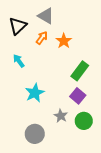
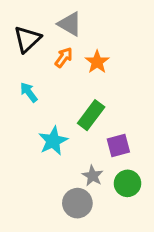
green rectangle: (80, 71) -> (91, 115), moved
purple square: (78, 96) -> (118, 145), turned 35
gray circle: (35, 134) -> (77, 203), moved

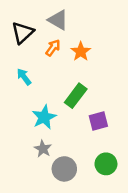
gray star: (93, 176) -> (43, 149), moved
green circle: (127, 183) -> (106, 164), moved

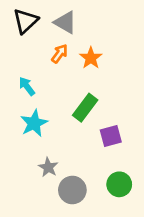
black triangle: (23, 33) -> (25, 21), moved
cyan star: (44, 117) -> (34, 123), moved

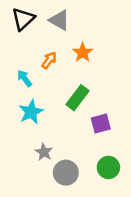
orange arrow: (60, 54) -> (49, 60), moved

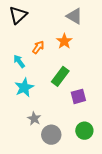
gray triangle: (59, 20) -> (74, 16), moved

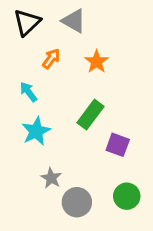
gray triangle: (74, 16) -> (74, 21), moved
orange arrow: (38, 47) -> (51, 59), moved
purple square: (78, 96) -> (118, 145), turned 35

